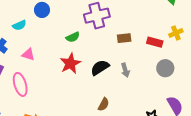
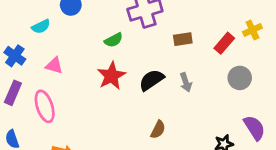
red rectangle: (155, 42) -> (224, 43), turned -63

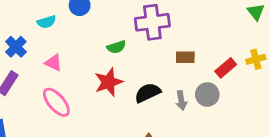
gray circle: (240, 78) -> (207, 94), moved
pink ellipse: (45, 106) -> (56, 102), moved, turned -32

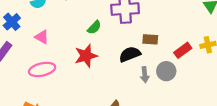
green semicircle: (116, 47) -> (94, 27), turned -32
black semicircle: (148, 93) -> (130, 54), moved
pink ellipse: (56, 102) -> (42, 69), turned -65

